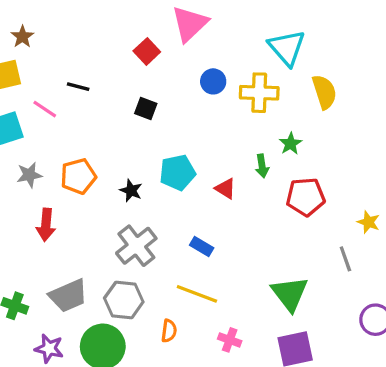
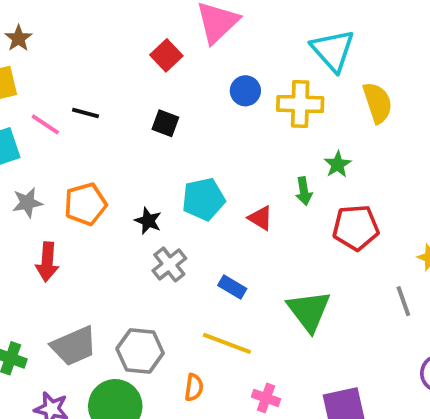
black line: (78, 87) -> (86, 113), moved
gray cross: (136, 246) -> (169, 264), moved, size x0.7
green triangle: (290, 294) -> (309, 311), moved

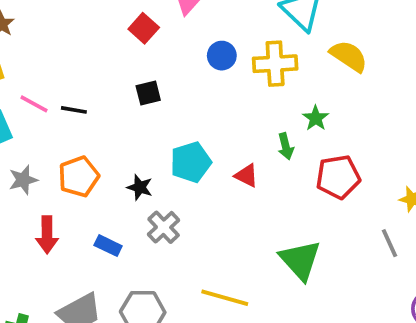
yellow semicircle: (378, 103) -> (349, 56), turned -33
black line: (86, 113) -> (74, 110), moved
black square: (165, 123) -> (148, 93), turned -30
blue rectangle: (232, 287) -> (108, 246), moved

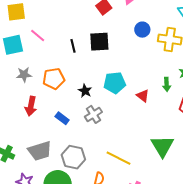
black square: (148, 93) -> (99, 42), size x1.5
black line: (74, 110) -> (73, 46), moved, turned 56

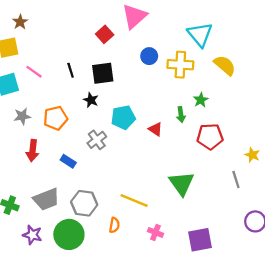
black line: (73, 46) -> (71, 70), moved
black star: (85, 91) -> (91, 100), moved
gray cross: (93, 114) -> (97, 140), moved

